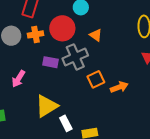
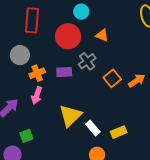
orange cross: (35, 34) -> (37, 73), moved
gray cross: (75, 57) -> (87, 61), size x0.7

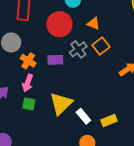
orange cross: (37, 73) -> (28, 61), turned -35
orange square: (112, 78) -> (101, 46), moved
green square: (26, 136) -> (29, 104), moved, turned 32

